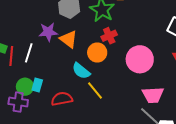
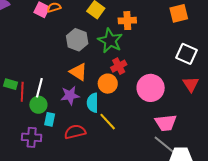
purple star: (48, 32) -> (70, 95), moved
cyan semicircle: (81, 71) -> (93, 103), turned 54
green circle: (25, 87) -> (38, 105), moved

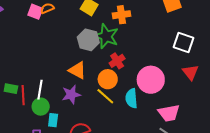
gray hexagon: (77, 40) -> (88, 40), moved
cyan semicircle: (93, 103) -> (131, 98), moved
yellow line: (108, 122) -> (105, 96), moved

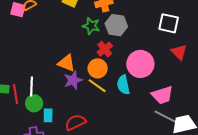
green star: (106, 36) -> (91, 26), size x0.7
gray hexagon: (88, 40) -> (116, 25), moved
purple star: (71, 94) -> (73, 80), moved

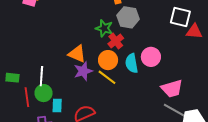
green star: (91, 26) -> (104, 28), moved
red triangle: (179, 52) -> (194, 31), moved, turned -42
pink circle: (140, 64) -> (151, 57), size x0.7
cyan semicircle: (123, 85) -> (132, 63), moved
red line: (15, 94) -> (27, 97), moved

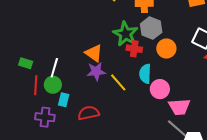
green star: (104, 28) -> (126, 34), size x1.4
red cross: (116, 41) -> (134, 49), turned 35
pink circle: (151, 57) -> (160, 89), moved
orange circle: (108, 60) -> (166, 48), moved

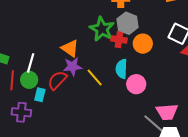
red cross: (134, 49) -> (119, 40), moved
pink trapezoid: (179, 107) -> (167, 112), moved
red semicircle: (88, 113) -> (57, 80), moved, turned -35

